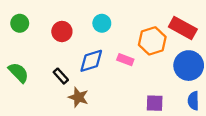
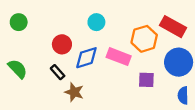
red circle: (62, 31) -> (62, 44), moved
pink rectangle: (125, 60) -> (119, 57), size x1.5
purple square: (155, 103) -> (146, 80), moved

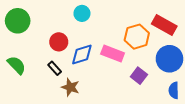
green circle: (19, 22) -> (18, 21), size x1.5
cyan circle: (96, 22) -> (82, 13), moved
purple square: (146, 80) -> (139, 76), turned 35

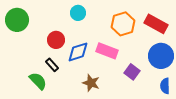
orange hexagon: (137, 37) -> (123, 24), moved
green semicircle: (17, 65) -> (38, 81), moved
brown star: (70, 87) -> (91, 83), moved

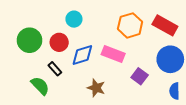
cyan circle: (78, 13) -> (74, 19), moved
green circle: (17, 20) -> (29, 40), moved

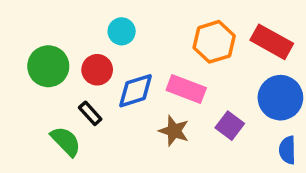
brown star: (96, 88) -> (174, 131), moved

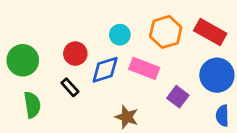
cyan circle: (122, 31) -> (120, 35), moved
green circle: (48, 66) -> (23, 60), moved
brown star: (174, 131) -> (127, 117), moved
green semicircle: (66, 141) -> (32, 105), moved, turned 35

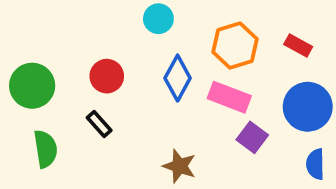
red rectangle: (210, 32) -> (298, 46), size x0.6
cyan circle: (120, 35) -> (158, 19), moved
pink rectangle: (144, 68) -> (229, 97), moved
blue diamond: (105, 70) -> (178, 78), moved, turned -44

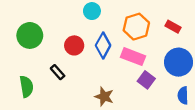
red circle: (107, 76) -> (74, 45), moved
green circle: (32, 86) -> (30, 35), moved

